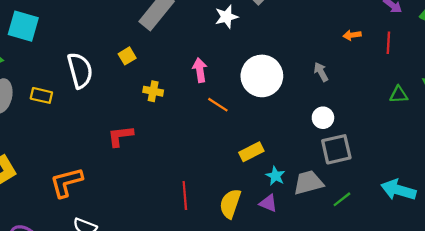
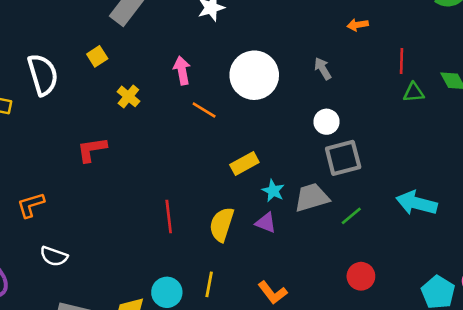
red line: (388, 43) -> (402, 61), moved
yellow cross: (153, 91) -> (128, 96), turned 30
orange L-shape: (66, 182) -> (31, 205), size x0.7

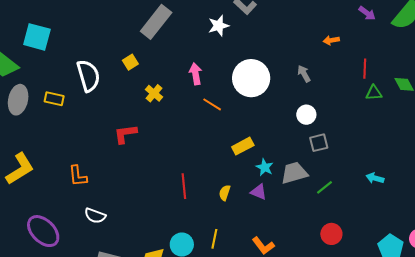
gray square: (343, 158) -> (319, 143), size x0.7
cyan arrow: (417, 203) -> (375, 178), size x0.6
orange L-shape: (31, 205) -> (78, 176), turned -80
yellow semicircle: (222, 224) -> (225, 193), size x0.6

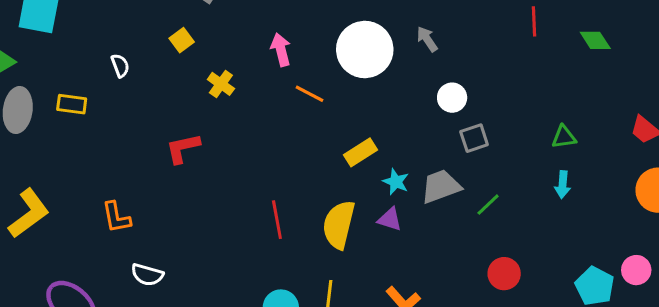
gray arrow: (304, 74) -> (427, 39), moved
white semicircle: (88, 76) -> (120, 66), size x0.5
green triangle: (374, 93) -> (564, 137), moved
cyan arrow: (375, 178) -> (563, 185), turned -96
yellow semicircle: (225, 193) -> (339, 225), size x2.0

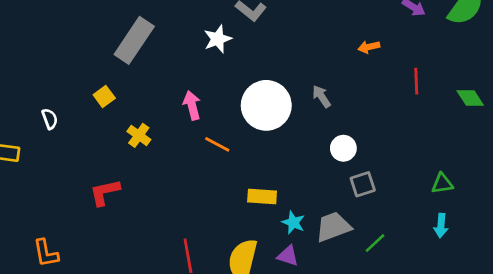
yellow rectangle: (360, 152) -> (262, 196), turned 36

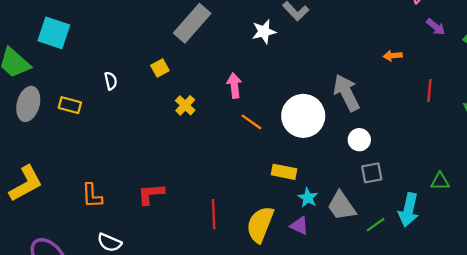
gray arrow: (321, 96) -> (346, 93), size x1.8
white circle: (266, 105) -> (303, 116), moved
red L-shape: (105, 192) -> (151, 194), moved
cyan arrow: (441, 226) -> (409, 210), moved, size x1.6
gray trapezoid: (333, 227) -> (342, 206), turned -112

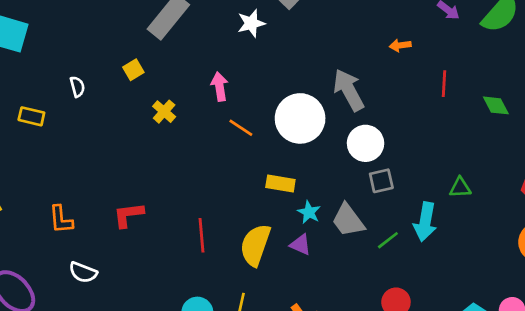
white circle: (359, 140) -> (366, 143), size x1.4

